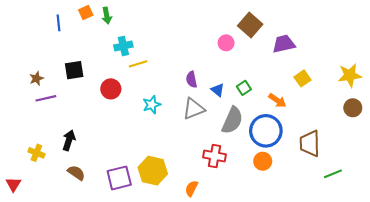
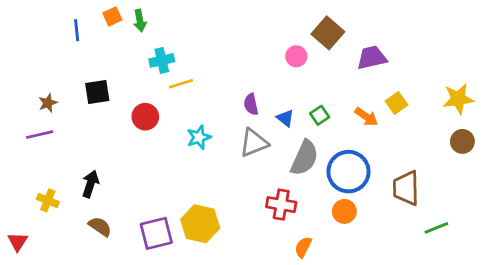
purple line: (46, 98) -> (40, 135), moved
orange arrow: (277, 100) -> (366, 117), moved
orange semicircle: (191, 188) -> (303, 247), moved

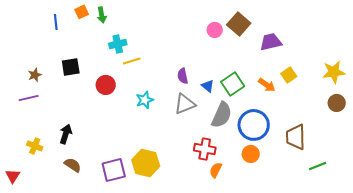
pink circle: (296, 56) -> (215, 30), moved
green square: (320, 115) -> (233, 84), size x1.6
orange semicircle: (303, 247) -> (216, 170), moved

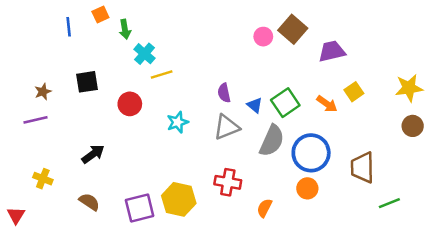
green arrow: (102, 15) -> (125, 29), moved
cyan cross: (118, 44) -> (144, 54), turned -36
black arrow: (66, 134) -> (93, 154), moved, turned 36
red cross: (205, 149) -> (228, 182), moved

